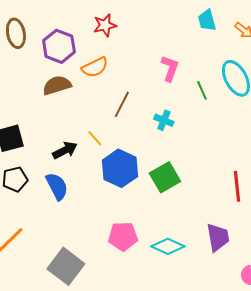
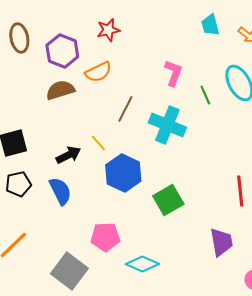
cyan cross: (164, 120) -> (167, 125), size x1.8
green square: (165, 177) -> (168, 200), moved
pink pentagon: (123, 236) -> (105, 237), moved
cyan diamond: (168, 246) -> (142, 264), moved

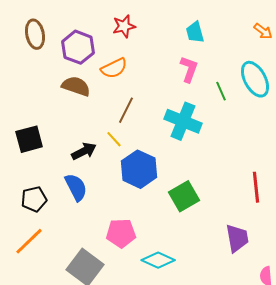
cyan trapezoid: (210, 25) -> (195, 32), moved
brown semicircle: (60, 90) -> (76, 86), turned 36
brown line: (125, 109) -> (126, 110), moved
black pentagon: (18, 184) -> (34, 199), moved

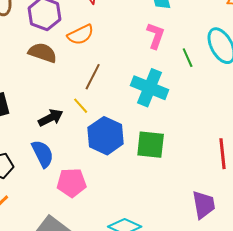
green square: (184, 196) -> (151, 145), moved, turned 36
pink pentagon: (121, 233) -> (72, 183), moved

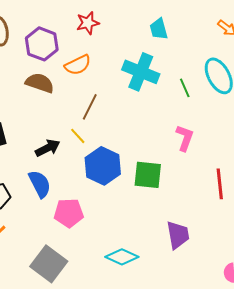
pink L-shape: (156, 36) -> (185, 138), moved
cyan cross: (150, 88) -> (141, 72), moved
purple trapezoid: (204, 205) -> (178, 235), moved

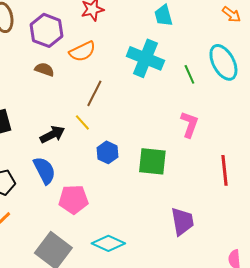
brown semicircle: (40, 83) -> (44, 69), size x0.7
blue hexagon: (103, 166) -> (107, 152), size x0.6
cyan diamond: (122, 257) -> (108, 243), moved

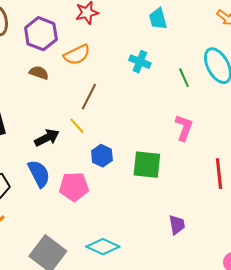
cyan cross: (145, 58) -> (140, 62), size x0.6
pink pentagon: (73, 199) -> (74, 187), moved
purple trapezoid: (182, 221) -> (177, 225), size x0.7

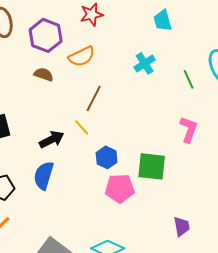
cyan cross: (140, 62) -> (145, 63), turned 35
blue semicircle: (39, 174) -> (44, 175), turned -136
pink pentagon: (74, 187) -> (120, 188), moved

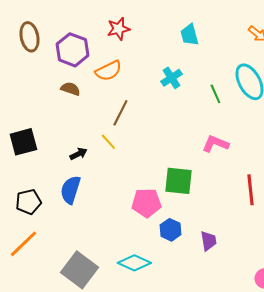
pink L-shape: (189, 129) -> (215, 144), turned -88
black arrow: (52, 139) -> (78, 154), size x0.7
blue hexagon: (107, 157) -> (170, 230), moved

